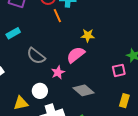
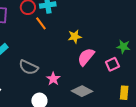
pink semicircle: (76, 55) -> (86, 57), moved

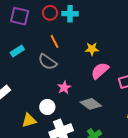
orange line: (41, 23) -> (54, 41), moved
gray semicircle: (28, 67) -> (47, 62), moved

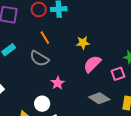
gray diamond: (91, 104) -> (99, 98), moved

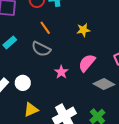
pink semicircle: (92, 64) -> (87, 63), moved
white circle: (42, 104) -> (23, 83), moved

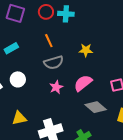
gray semicircle: (41, 49) -> (54, 63), moved, turned -54
white circle: (23, 83) -> (18, 79), moved

